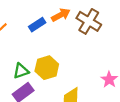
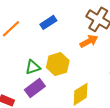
orange arrow: (61, 15) -> (89, 41), moved

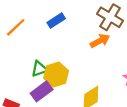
yellow hexagon: (58, 64) -> (56, 74), moved

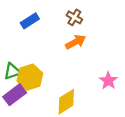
brown cross: (110, 17) -> (74, 17), moved, size x0.6

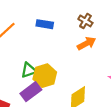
blue rectangle: (30, 21) -> (45, 24), turned 42

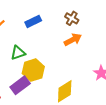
blue rectangle: (45, 24) -> (33, 21), turned -35
green triangle: (29, 70) -> (18, 53), moved

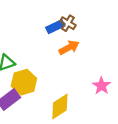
blue rectangle: (33, 21) -> (55, 27), moved

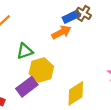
orange arrow: (69, 47) -> (61, 32), moved

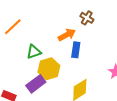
blue rectangle: (71, 17) -> (76, 50), moved, turned -56

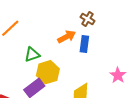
blue rectangle: (76, 50) -> (84, 44), moved

